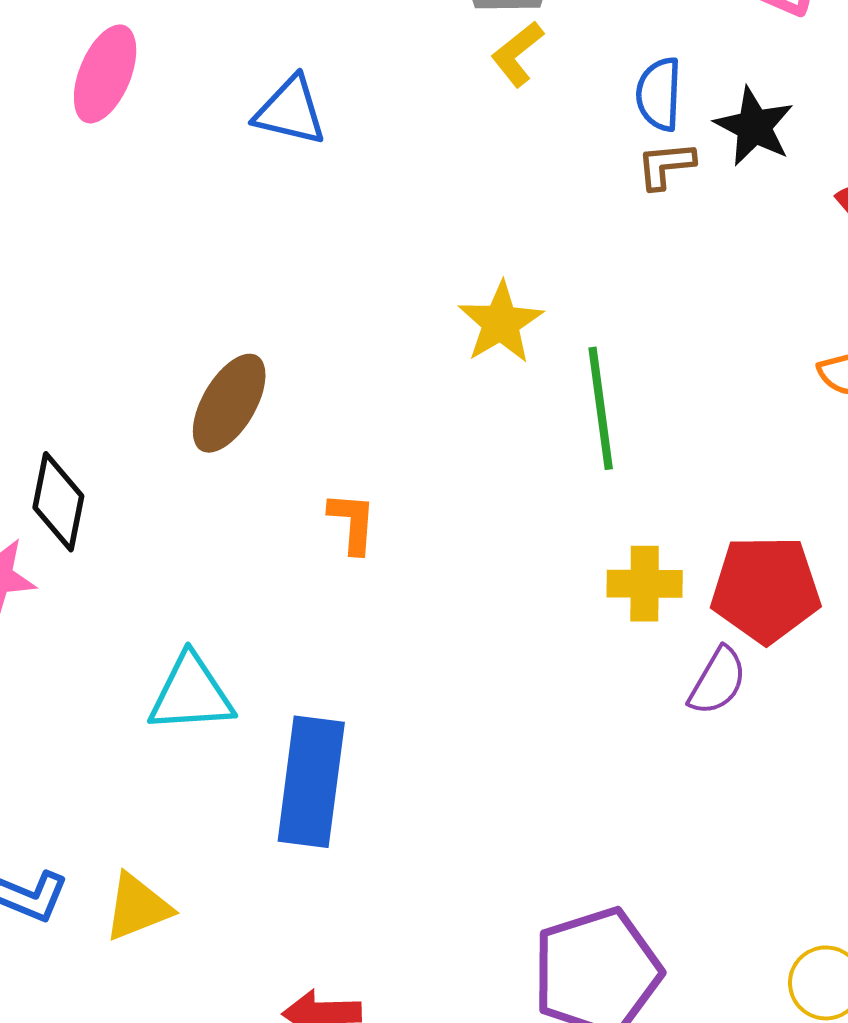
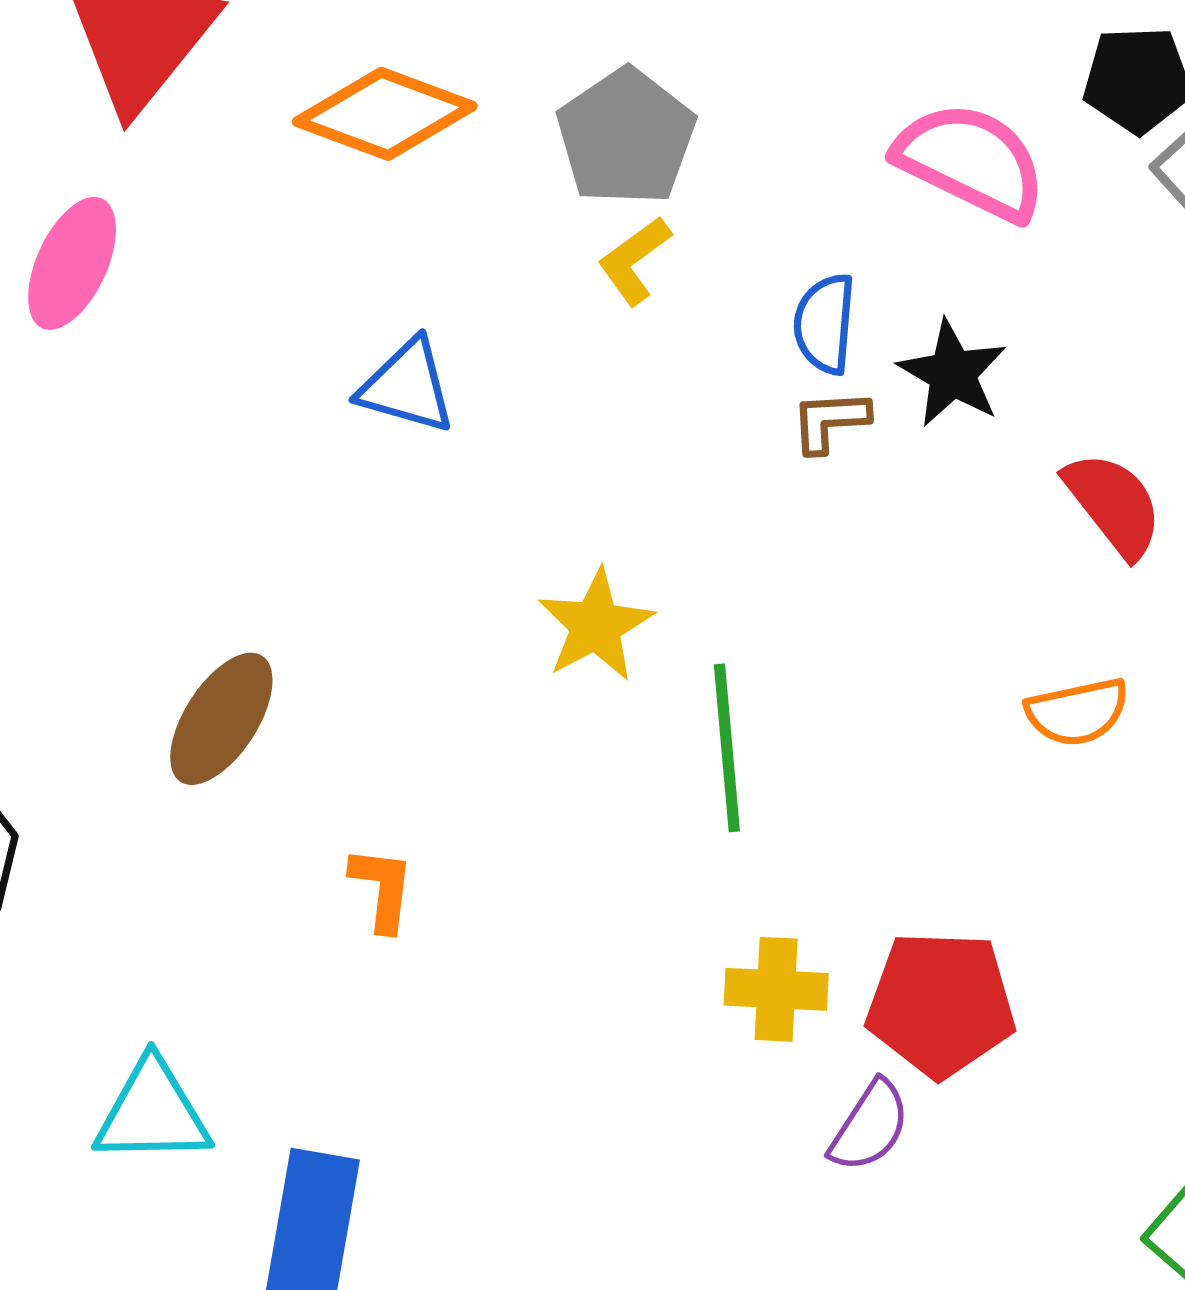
blue triangle: (290, 111) -> (407, 386), moved

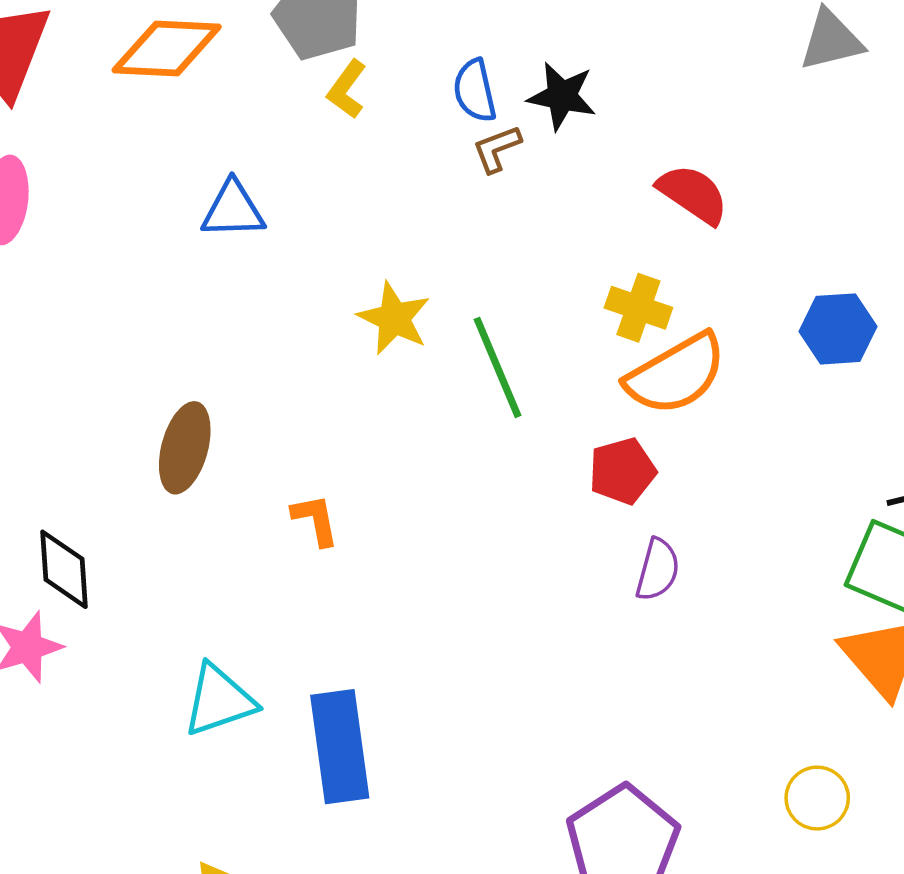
red semicircle: (1114, 504) -> (693, 194), moved
orange semicircle: (1077, 712) -> (676, 374), moved, size x1.6
yellow cross: (776, 989) -> (638, 308), moved, turned 34
red pentagon: (941, 1004) -> (622, 471), moved, size x0.7

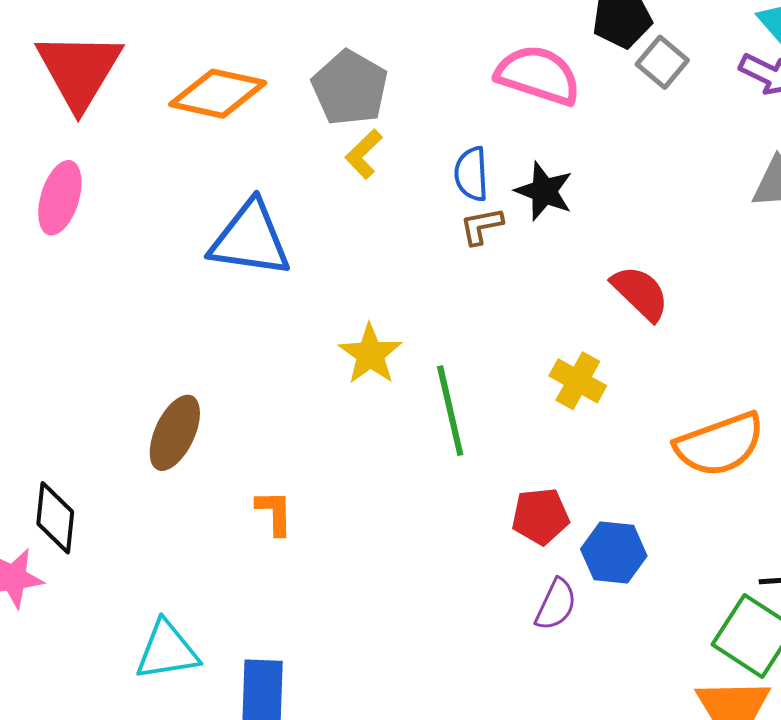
blue triangle: (233, 210) -> (250, 239), size x1.5
blue hexagon: (838, 329) -> (614, 552), moved
orange semicircle: (676, 374) -> (720, 444), moved

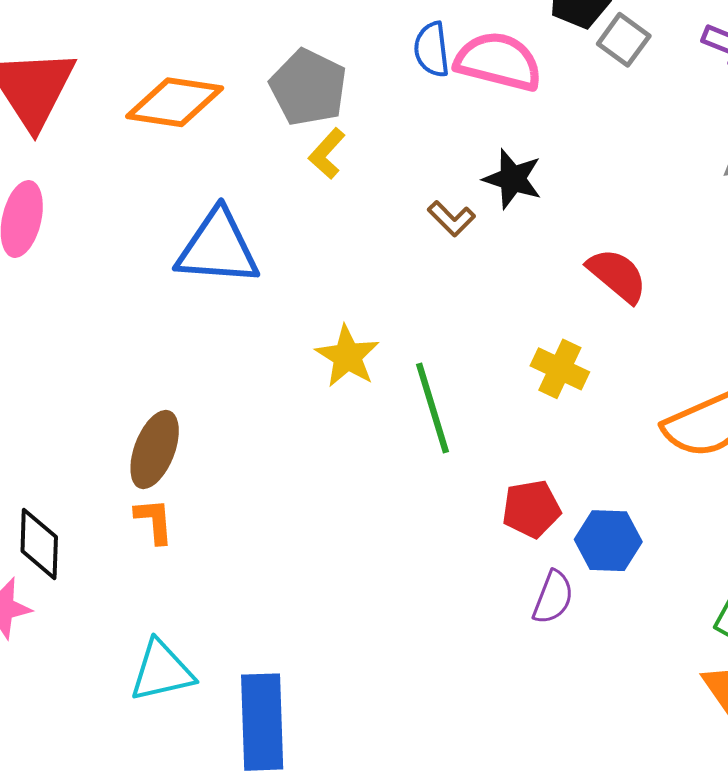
blue semicircle: (471, 174) -> (432, 50), moved
brown L-shape: (481, 226) -> (451, 219), turned -120
orange L-shape: (274, 513) -> (154, 521), moved

